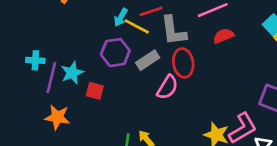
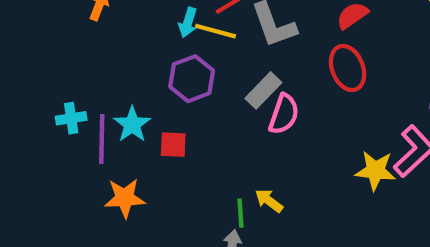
gray rectangle: (148, 60) -> (263, 90), moved
red ellipse: (183, 63) -> (348, 68), moved

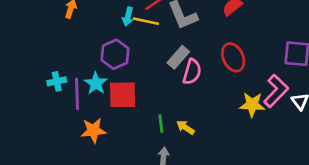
red ellipse: (348, 68) -> (233, 57), moved
purple hexagon: (192, 79) -> (115, 54), moved
red square: (173, 145) -> (123, 95), size x1.6
green line: (240, 213) -> (161, 124), moved

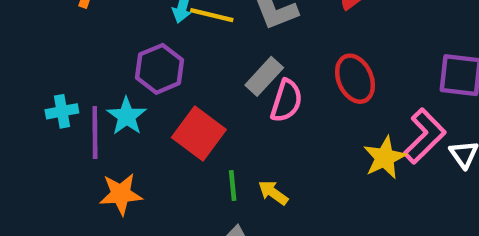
red square: (123, 95) -> (199, 133), moved, turned 36
yellow star: (252, 105) -> (385, 158), turned -30

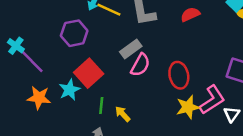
red ellipse: (355, 79) -> (179, 75), moved
cyan cross: (62, 111) -> (16, 46), turned 35
cyan star: (127, 116) -> (69, 90), moved
purple line: (95, 132) -> (32, 61), turned -56

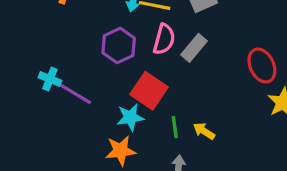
pink semicircle: (140, 65) -> (164, 39), moved
cyan star: (69, 90) -> (130, 117), turned 30
orange star: (39, 98) -> (121, 151), moved

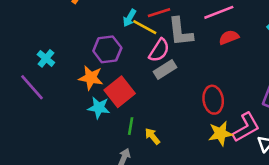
pink semicircle: (164, 39) -> (159, 50), moved
purple line: (74, 93) -> (32, 87), moved
orange star: (121, 151) -> (91, 78), moved

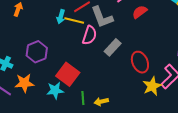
purple hexagon: (107, 49) -> (37, 52), moved
gray rectangle: (165, 69) -> (113, 47), moved
orange star: (91, 78) -> (24, 83), moved
yellow arrow: (152, 136) -> (101, 102), turned -48

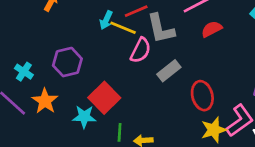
orange star: (24, 83) -> (45, 101), turned 30

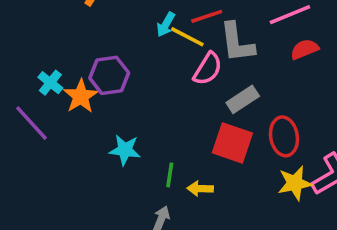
red square: (104, 98) -> (232, 143), moved, turned -32
orange star: (45, 101) -> (81, 96), moved

